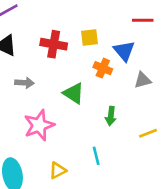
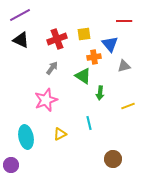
red cross: (54, 44) -> (57, 39), turned -30
orange cross: (103, 68) -> (94, 57), turned -32
gray arrow: (24, 83) -> (52, 68), moved, turned -56
green triangle: (74, 93) -> (83, 76), moved

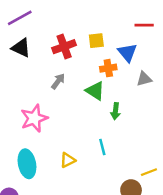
pink star: (46, 100) -> (34, 118), moved
yellow line: (128, 106) -> (149, 172), moved

